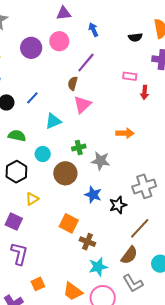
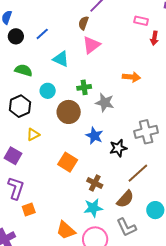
cyan triangle: (53, 121) -> (61, 59), turned 42
brown cross: (87, 242) -> (95, 183), moved
orange square: (38, 284) -> (29, 209), moved

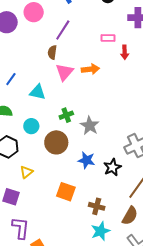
blue line: (42, 34) -> (11, 79), moved
orange arrow: (131, 77) -> (90, 69), moved
gray star: (105, 103) -> (90, 126), turned 30

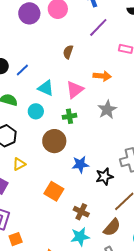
purple line: (63, 30) -> (98, 27), moved
pink triangle: (64, 72) -> (75, 90), moved
cyan circle: (31, 126) -> (36, 111), moved
gray star: (90, 126) -> (107, 110), moved
blue star: (86, 160) -> (80, 164), turned -30

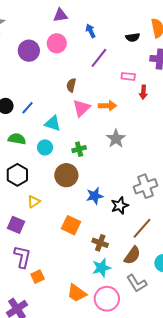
pink triangle: (75, 90) -> (82, 108), moved

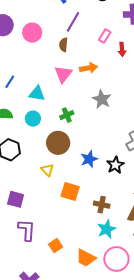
pink circle: (57, 43) -> (32, 33), moved
pink rectangle: (128, 76) -> (105, 36), turned -56
brown semicircle: (71, 85) -> (63, 45), moved
yellow triangle: (34, 202) -> (47, 170), moved, turned -32
orange square: (38, 277) -> (56, 246), moved

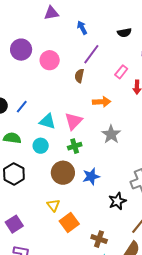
pink triangle: (63, 74) -> (73, 121), moved
blue star: (89, 159) -> (91, 176), moved
yellow triangle: (47, 170) -> (53, 205), moved
orange square: (70, 192) -> (69, 222), turned 30
purple square: (16, 199) -> (14, 224), turned 36

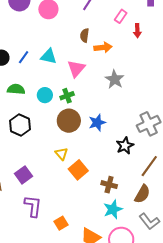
brown semicircle: (79, 76) -> (85, 35), moved
cyan triangle: (47, 121) -> (49, 56), moved
green cross: (75, 146) -> (67, 96), moved

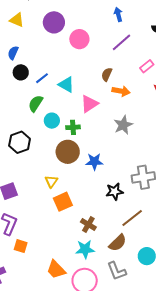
green semicircle: (16, 89) -> (36, 103), moved, turned -78
orange square: (61, 223) -> (21, 246), moved, turned 32

